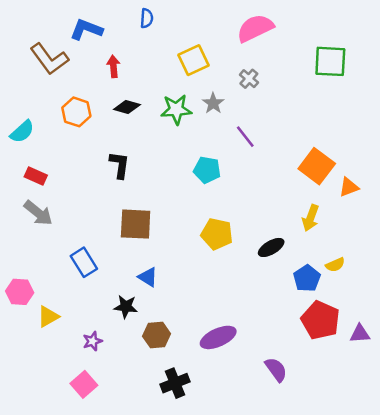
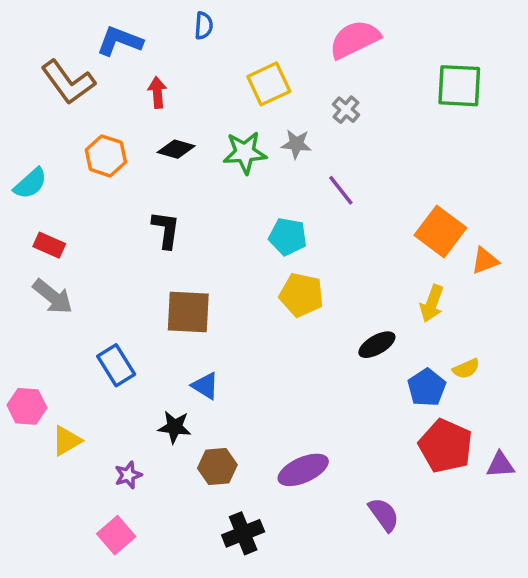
gray star: (213, 103) -> (296, 144), turned -30
yellow pentagon: (217, 234) -> (301, 295), moved

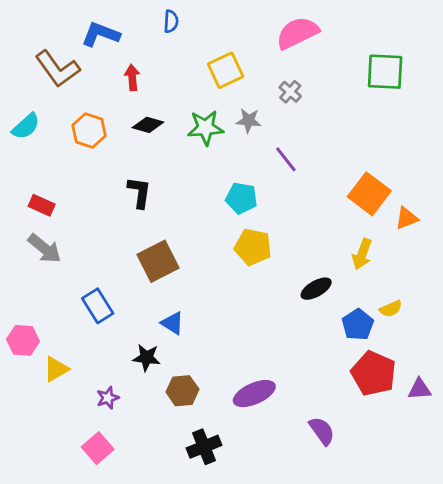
cyan semicircle: (30, 183) -> (26, 126), moved
brown square: (188, 312) -> (158, 261), turned -30

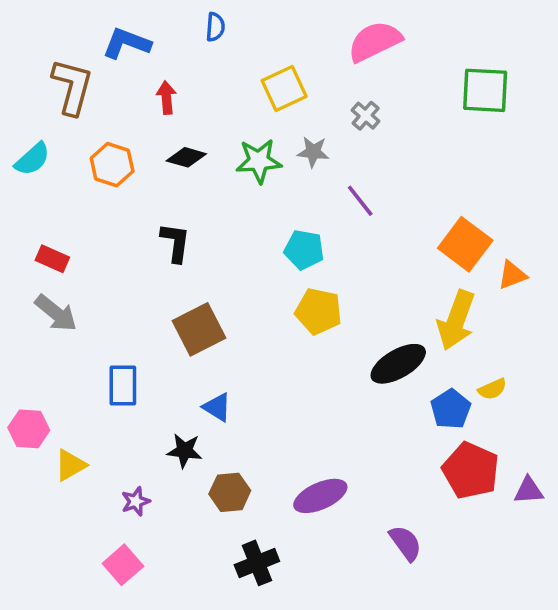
brown L-shape: (57, 69) -> (72, 87), turned -129
yellow arrow: (362, 254) -> (456, 320), size x1.5
black ellipse: (316, 289) -> (398, 364), size x1.4
blue rectangle: (98, 306) -> (123, 385), turned 32

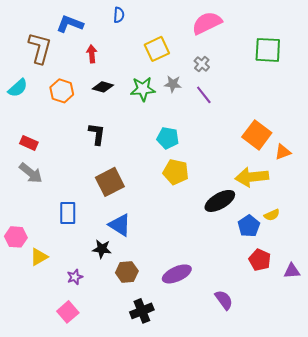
purple line: (360, 201) -> (204, 95), moved
yellow arrow: (456, 320) -> (252, 177), turned 64
blue triangle: (217, 407) -> (120, 225), size x1.4
red pentagon: (471, 471) -> (260, 260), size x0.7

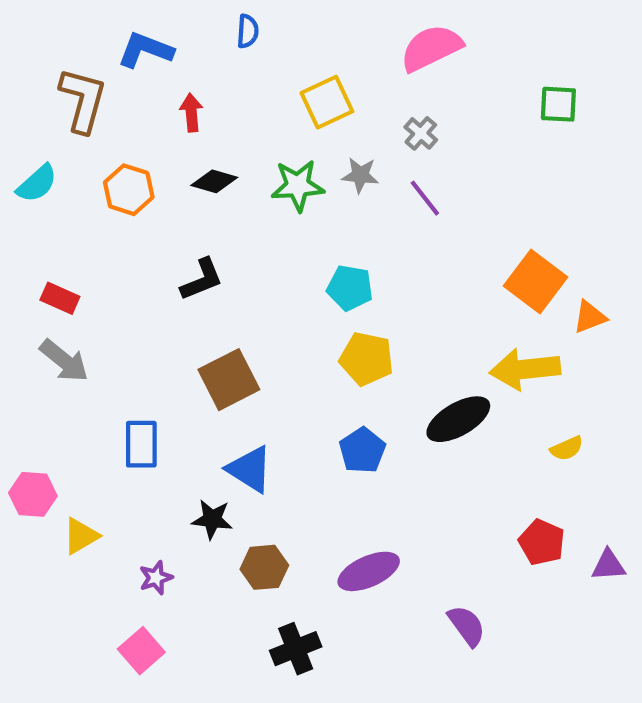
green square: (268, 50) -> (558, 104), size x0.7
black L-shape: (97, 134) -> (202, 279), turned 60
blue pentagon: (249, 226) -> (362, 450), moved

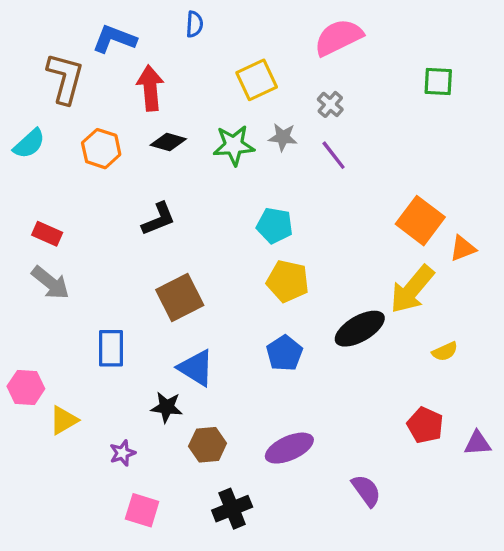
red arrow: (191, 113) -> (150, 88), size x1.5
yellow arrow: (525, 369) -> (412, 289), turned -44
pink square: (141, 651) -> (142, 510), moved, turned -32

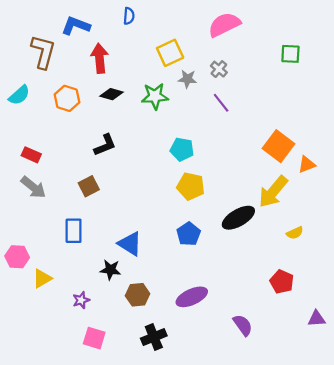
gray star: (283, 137) -> (187, 79), moved
brown square: (180, 298) -> (89, 186), moved, size x0.7
purple triangle: (478, 443) -> (317, 319), moved

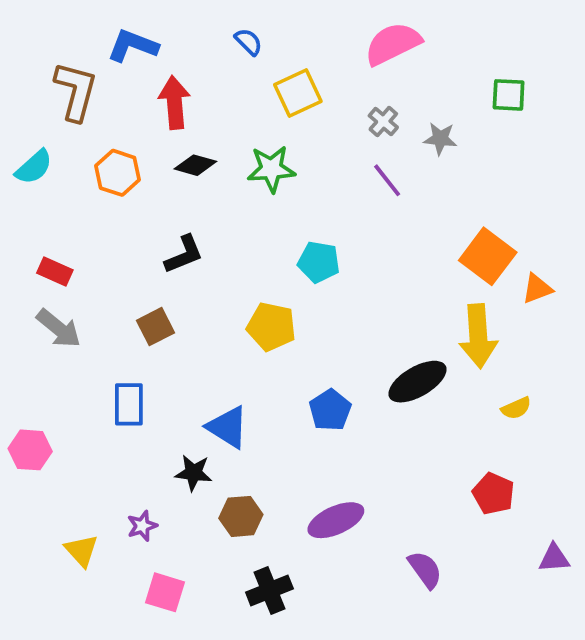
blue semicircle: (129, 16) -> (249, 42), moved, turned -49
gray star: (187, 79) -> (440, 139), moved
yellow pentagon: (191, 186) -> (271, 327), moved
yellow arrow: (273, 192) -> (478, 336), turned -44
yellow triangle: (42, 278) -> (81, 551), moved, turned -42

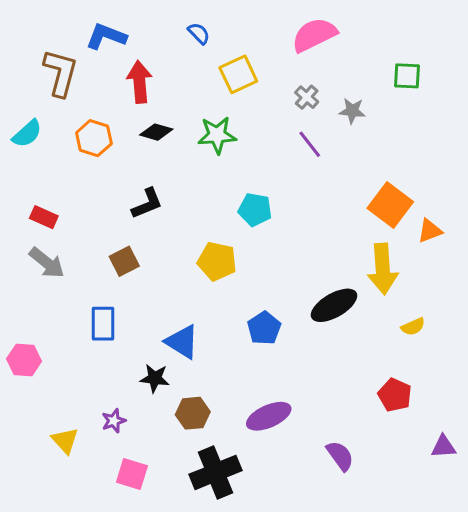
black cross: (269, 590) -> (216, 472), size x1.4

